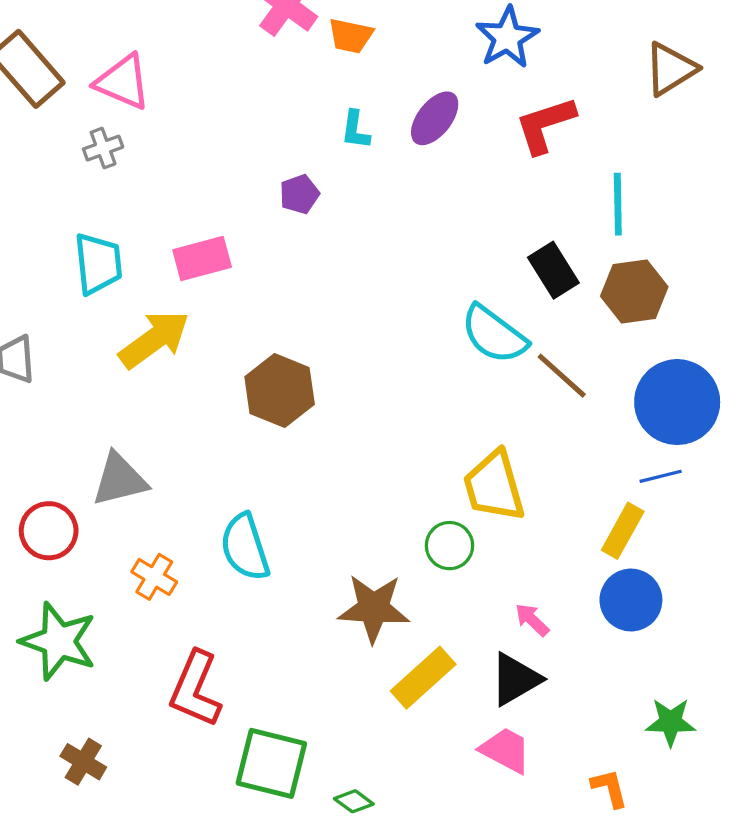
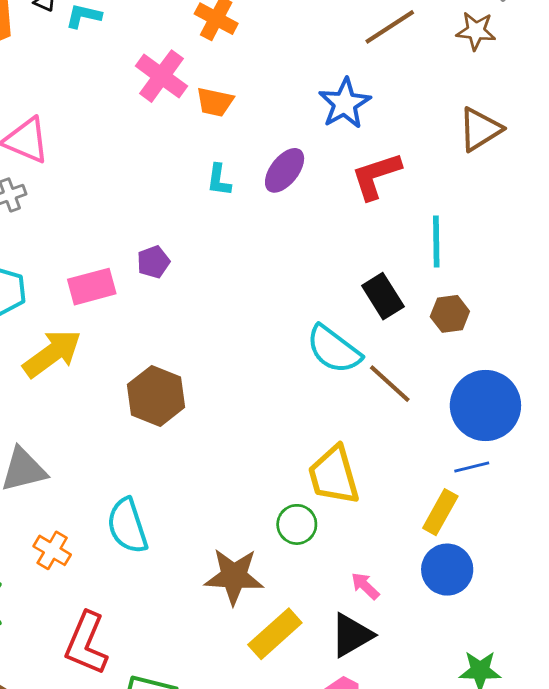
purple pentagon: (299, 194) -> (153, 262), moved
brown hexagon: (634, 292) -> (450, 314), size x0.7

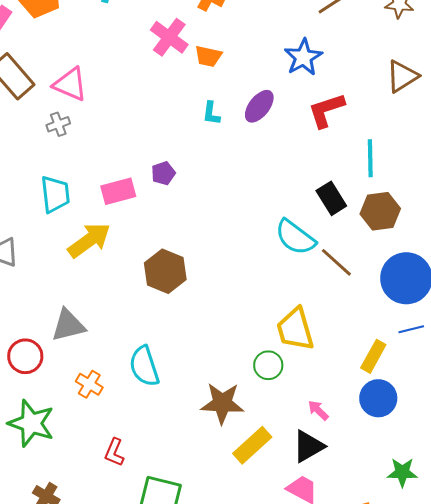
brown hexagon: (450, 314) -> (380, 211), size x1.4
blue line: (472, 467) -> (411, 329), moved
red L-shape: (86, 643) -> (114, 452), size x0.6

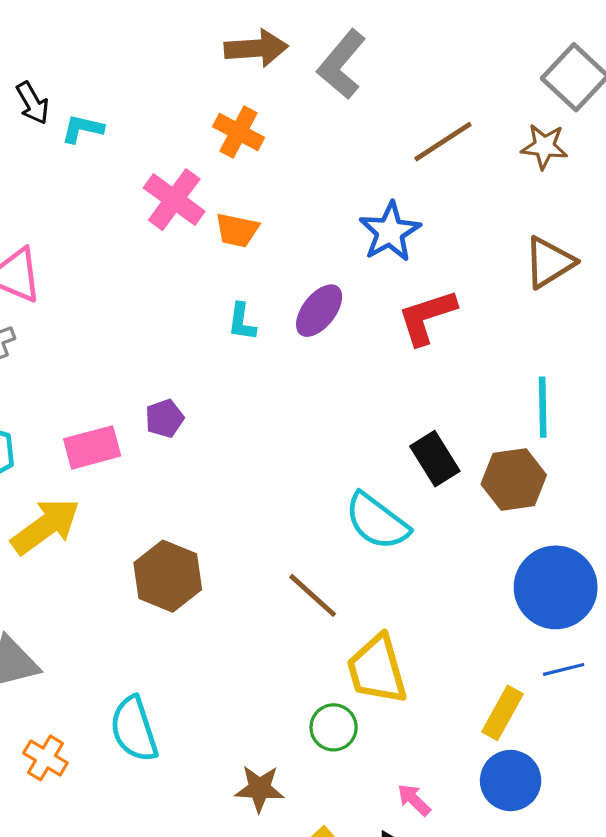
cyan line: (370, 158) -> (543, 407), moved
brown line: (336, 262) -> (313, 595), moved
brown star: (222, 403) -> (260, 789), size x0.7

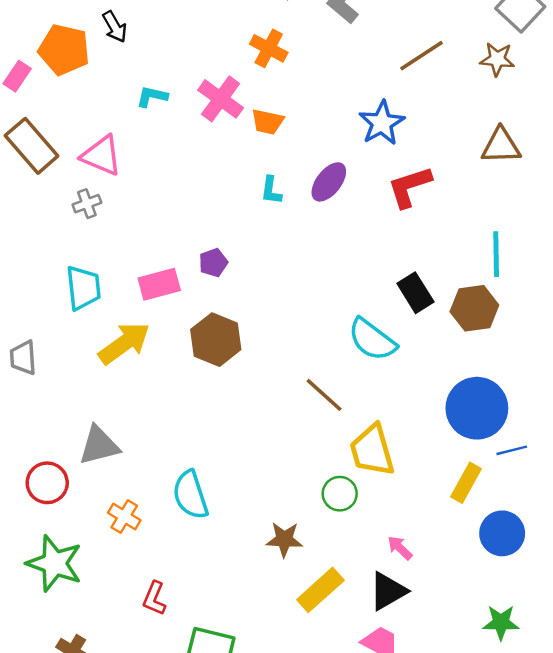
cyan L-shape: (82, 129) -> (152, 96), moved
brown triangle: (549, 262) -> (501, 146), turned 30
brown hexagon: (168, 576) -> (216, 340), moved
blue circle: (556, 587) -> (477, 408), moved
blue circle: (511, 781) -> (502, 533), moved

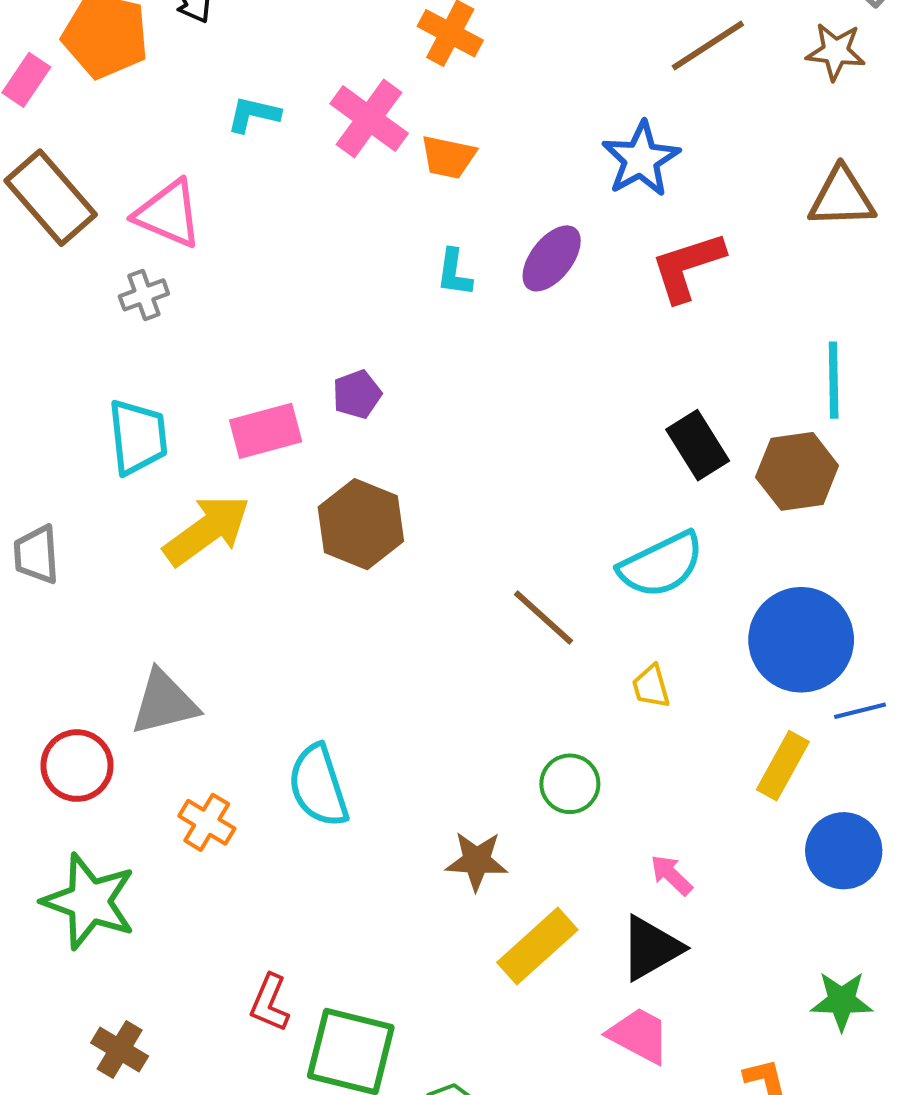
cyan semicircle: (372, 340) -> (661, 565), moved, turned -63
yellow trapezoid: (372, 450) -> (651, 686), moved, size x0.5
red L-shape: (154, 598) -> (270, 1003), moved

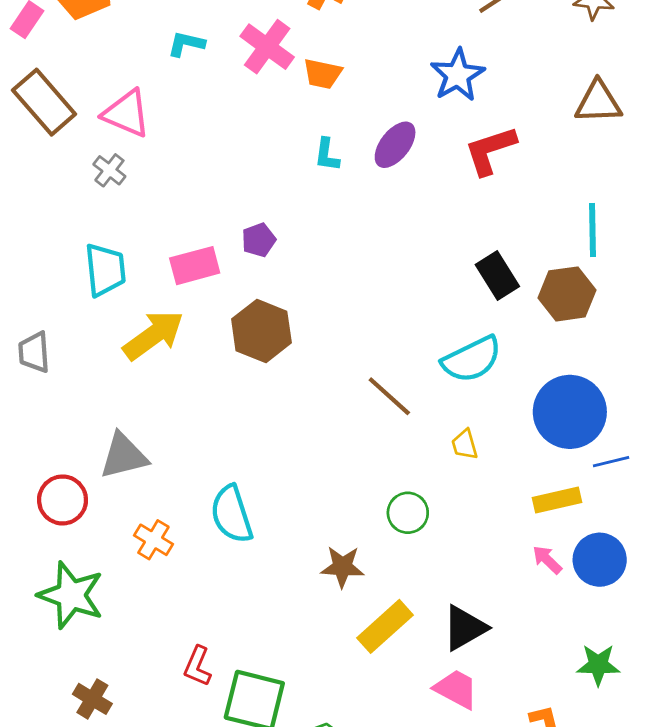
gray cross: (144, 295) -> (109, 170), turned -32
yellow rectangle: (783, 766) -> (557, 500), turned 48
pink arrow: (671, 875) -> (547, 560), moved

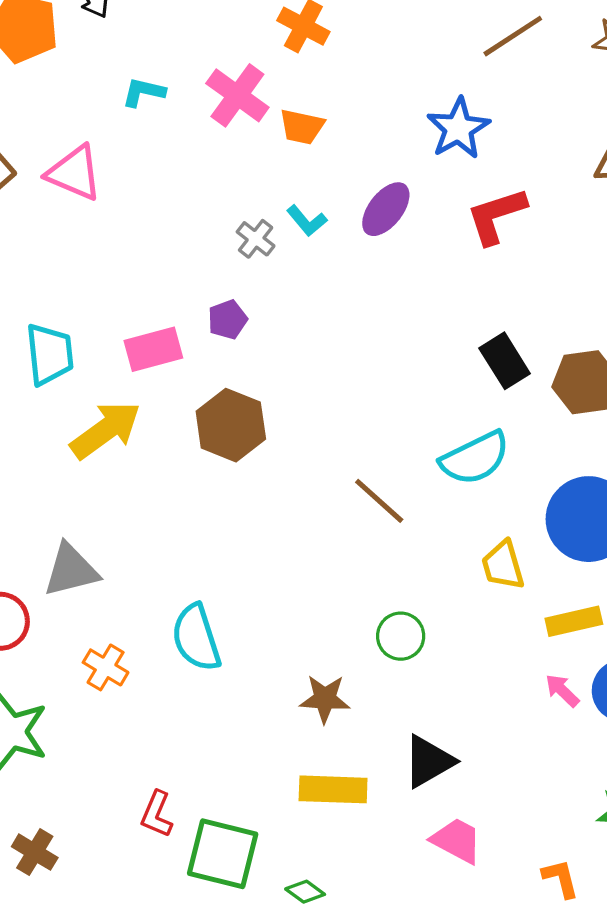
cyan L-shape: (327, 155) -> (307, 221), turned -48
gray cross: (109, 170) -> (256, 239), moved
yellow trapezoid: (465, 445) -> (503, 565), moved, size x1.4
yellow rectangle: (385, 626) -> (333, 789), moved, turned 44
black triangle: (465, 628) -> (429, 761), moved

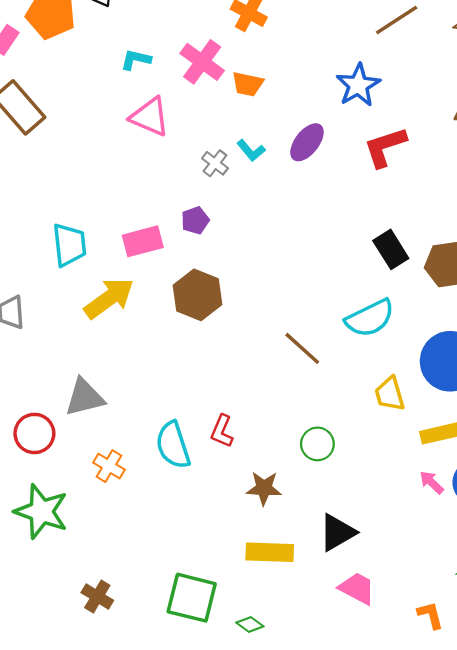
pink triangle: (74, 173) -> (150, 117), moved
red L-shape: (157, 814) -> (222, 431), moved
brown cross: (35, 852) -> (97, 597), moved

